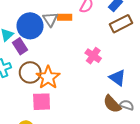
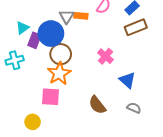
blue circle: (30, 26) -> (51, 34), moved
purple rectangle: (20, 46) -> (34, 40), turned 49
brown circle: (30, 72) -> (61, 54), moved
brown semicircle: (112, 104) -> (97, 105), moved

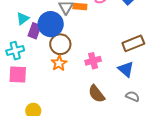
brown rectangle: (136, 27) -> (133, 43), moved
pink cross: (105, 56) -> (93, 61), moved, turned 35
orange star: (59, 74) -> (59, 63), size x0.7
pink square: (50, 97) -> (18, 75), moved

